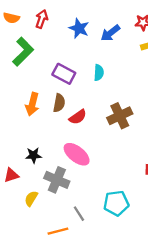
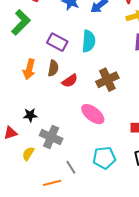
cyan semicircle: (99, 73) -> (89, 41), size x1.5
pink ellipse: (77, 154) -> (93, 114), moved

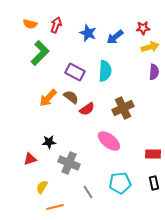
brown semicircle: (53, 68) -> (71, 97), turned -63
orange arrow: (29, 69) -> (48, 98), turned 30
yellow semicircle: (28, 154) -> (42, 187), moved
orange line: (52, 183) -> (55, 207), moved

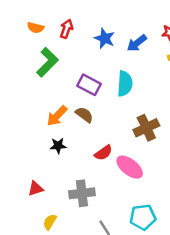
red semicircle: (87, 109) -> (103, 153), moved
black star: (49, 142) -> (58, 146), moved
gray cross: (69, 163) -> (82, 193), turned -30

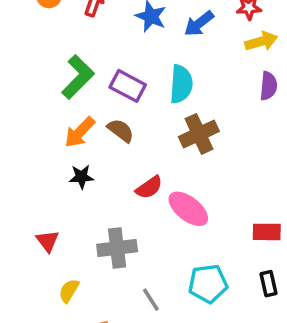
green L-shape: (47, 62) -> (78, 77), moved
brown cross: (146, 128) -> (199, 134), moved
red triangle: (35, 189) -> (48, 241), turned -49

